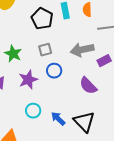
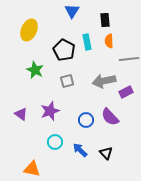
green star: (13, 54) -> (35, 70), moved
blue circle: (54, 71) -> (86, 120), moved
black triangle: (84, 122) -> (106, 153), size x0.6

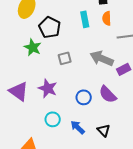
black pentagon: (64, 50) -> (50, 27), moved
gray arrow: (104, 81) -> (102, 58), turned 35
purple star: (50, 111) -> (48, 88), turned -30
purple triangle: (21, 114) -> (19, 91), size x1.5

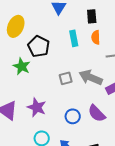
gray square: (65, 58) -> (66, 78), moved

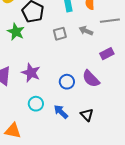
gray arrow: (91, 77) -> (86, 31), moved, size x0.6
gray square: (66, 78) -> (60, 34), moved

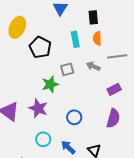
green star: (16, 32) -> (50, 84), moved, turned 30
purple semicircle: (91, 79) -> (113, 118), moved, turned -120

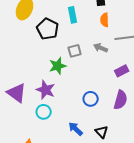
cyan rectangle: (75, 39) -> (73, 15), moved
blue circle: (74, 117) -> (91, 99), moved
cyan circle: (43, 139) -> (44, 112), moved

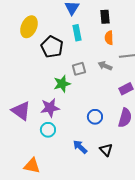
purple star: (46, 90) -> (50, 108), turned -30

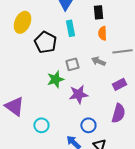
purple star: (50, 108) -> (78, 94), moved
blue circle: (95, 117) -> (88, 125), moved

